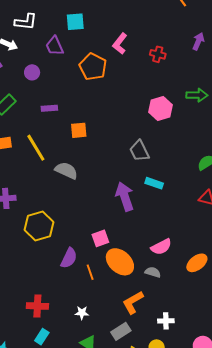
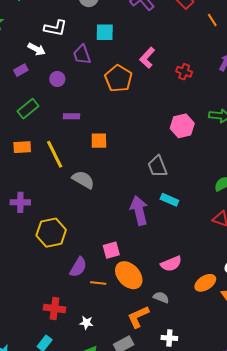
orange line: (90, 272) -> (98, 283), turned -70
gray semicircle: (153, 272) -> (161, 297), moved
red cross: (37, 306) -> (55, 309), moved

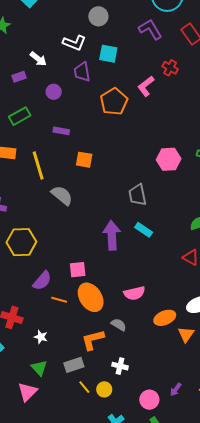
white L-shape: (55, 28) -> (74, 43), moved
red cross: (184, 72) -> (170, 68), moved

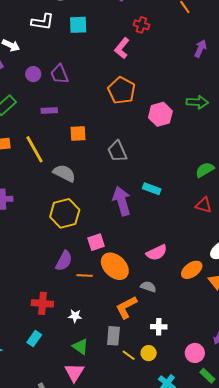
purple trapezoid: (82, 72) -> (59, 74), moved
orange pentagon: (114, 102) -> (122, 90), moved
gray trapezoid: (137, 195) -> (117, 151), moved
yellow hexagon: (21, 242) -> (65, 213), moved
gray rectangle: (74, 365) -> (113, 336), turned -54

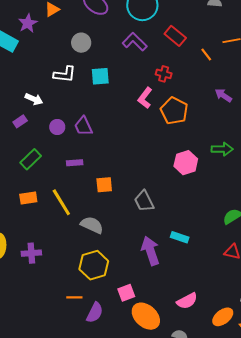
purple arrow: (200, 49) -> (223, 95), turned -78
orange pentagon: (122, 90) -> (174, 111), moved
orange line: (85, 276) -> (74, 297), moved

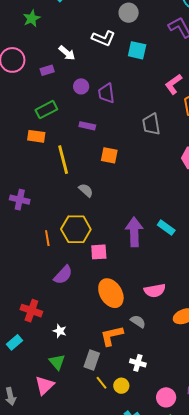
orange rectangle: (28, 198) -> (36, 136), moved
gray trapezoid: (144, 201) -> (151, 124), moved
gray semicircle: (92, 225) -> (86, 190), size x0.7
pink square: (126, 293) -> (99, 252), moved
orange line: (74, 297) -> (47, 238), moved, turned 63

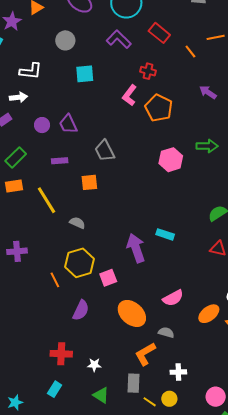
white L-shape: (103, 38) -> (31, 71), moved
white arrow: (67, 53) -> (18, 97), turned -30
gray trapezoid: (151, 124) -> (105, 151), moved

